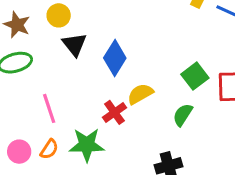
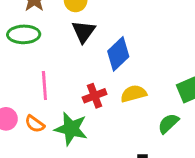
red cross: (114, 112) -> (95, 96), moved
orange semicircle: (49, 149) -> (35, 124), turned 78

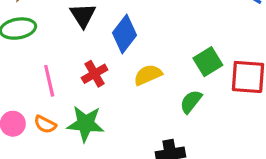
red cross: (95, 96) -> (95, 74), moved

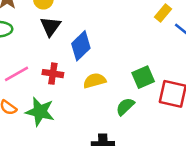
red cross: (95, 74) -> (53, 74), turned 30
pink line: (49, 81) -> (16, 74), turned 65

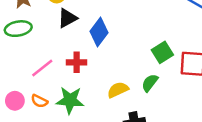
black triangle: (50, 26) -> (67, 18), turned 35
yellow semicircle: (95, 81) -> (118, 90), moved

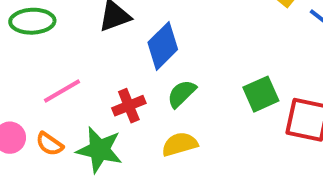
red cross: (77, 62) -> (129, 106), moved, turned -30
green semicircle: (150, 83) -> (182, 94), moved

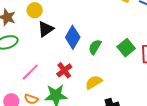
green semicircle: (182, 94) -> (95, 47), moved

